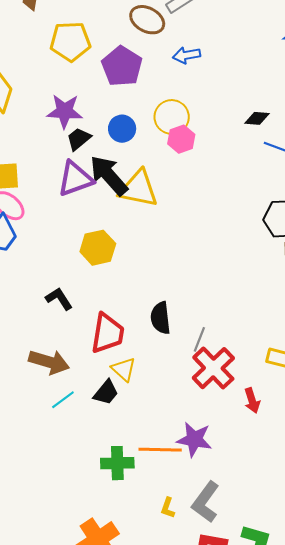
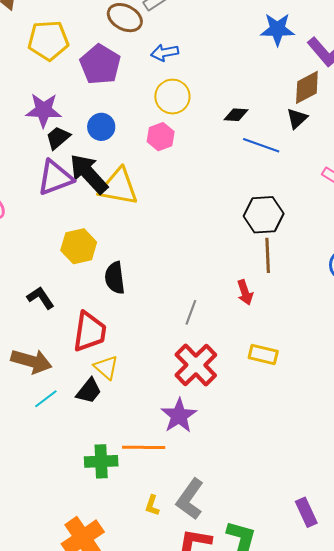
yellow circle: (172, 117) -> (172, 97), moved
black semicircle: (161, 318) -> (115, 278), moved
gray line: (199, 339) -> (191, 312), moved
red arrow: (252, 401) -> (245, 292), moved
purple star: (194, 439) -> (179, 416), moved, turned 30

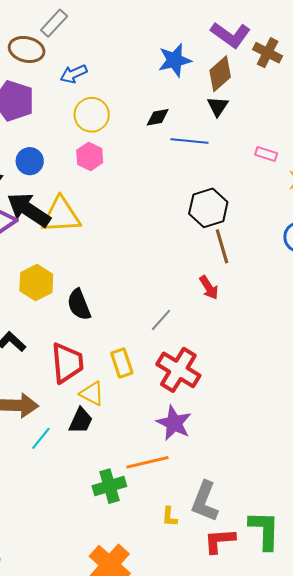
blue star: (277, 29) -> (175, 60), moved
gray line: (191, 312) -> (161, 320), turned 35
yellow rectangle: (263, 354) -> (122, 363), moved, turned 72

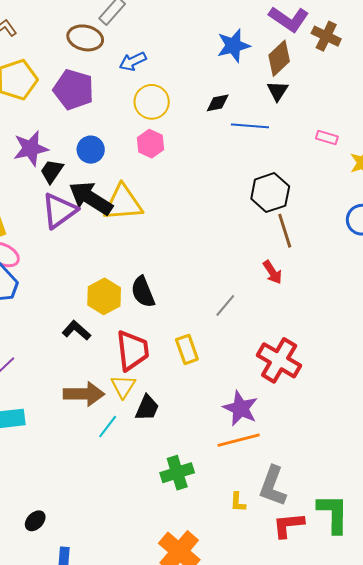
yellow hexagon: (36, 282) -> (104, 296), moved
red cross: (178, 370) -> (279, 360), moved
yellow triangle: (92, 394) -> (123, 386), moved, turned 36
orange line: (147, 462) -> (239, 440), moved

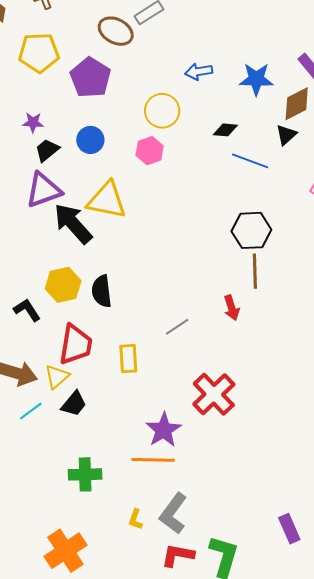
blue arrow: (133, 61) -> (199, 72), moved
purple star: (31, 148) -> (33, 122), size x0.6
black arrow: (91, 198) -> (73, 224), moved

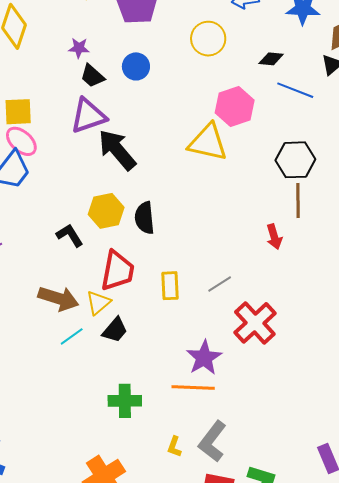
black trapezoid: (47, 150) -> (92, 76), turned -100
pink hexagon: (150, 151) -> (235, 107), moved, size x1.4
yellow triangle: (107, 200) -> (208, 142), moved
gray line: (177, 327) -> (220, 284), moved

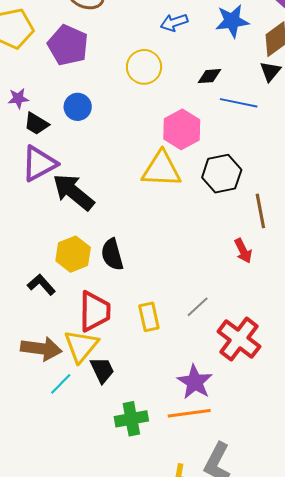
black hexagon: (295, 160) -> (222, 174), moved
yellow triangle: (98, 303) -> (81, 346), size x1.4
black trapezoid: (115, 330) -> (102, 370), turned -56
green cross: (125, 401) -> (131, 419), moved

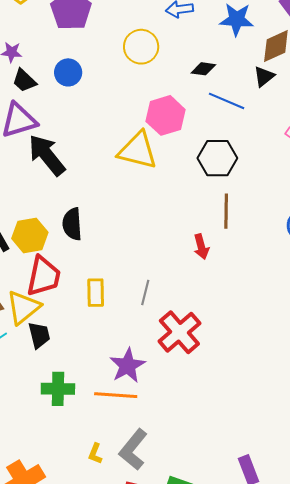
black hexagon: (222, 174) -> (217, 158), moved
yellow hexagon: (73, 254) -> (30, 235), moved
gray line: (198, 307) -> (145, 292), turned -45

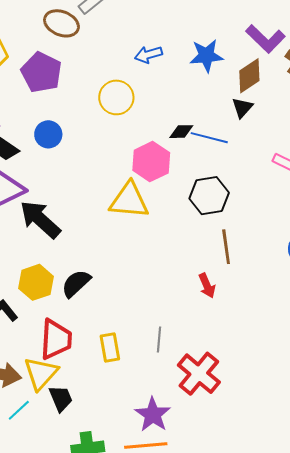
black diamond: (203, 69) -> (181, 132), moved
black semicircle: (72, 224) -> (76, 283), turned 60
yellow hexagon: (30, 235) -> (36, 282), moved

